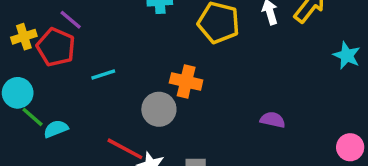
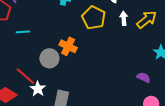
purple semicircle: (273, 120) -> (144, 77), moved

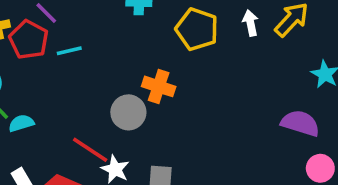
cyan line: (23, 32) -> (69, 51), moved
purple semicircle: (144, 77) -> (300, 123), size x1.5

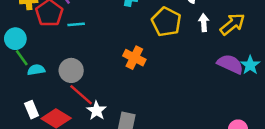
gray circle: (128, 112) -> (71, 70), moved
purple semicircle: (300, 123) -> (230, 64), moved

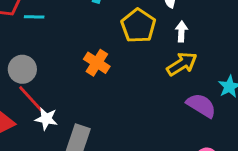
yellow arrow: (232, 24) -> (182, 64), moved
purple semicircle: (230, 64) -> (201, 105), moved
white star: (96, 111) -> (46, 119), turned -30

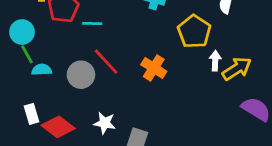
white arrow: (181, 32) -> (215, 61), moved
red line: (31, 99) -> (106, 62), moved

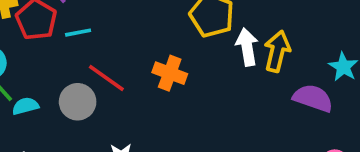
white arrow: (215, 61) -> (247, 47), size x1.4
yellow arrow: (237, 69) -> (277, 51), turned -32

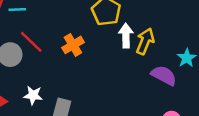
orange cross: (170, 73) -> (73, 45), turned 30

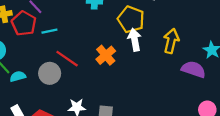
white arrow: (126, 36) -> (135, 40), moved

